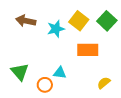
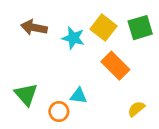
green square: (107, 21) -> (140, 28), turned 30
cyan star: (56, 29) -> (73, 38), turned 30
orange rectangle: (88, 50) -> (115, 66), turned 45

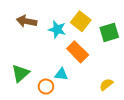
green square: (140, 28) -> (109, 32), moved
orange rectangle: (115, 66) -> (78, 52), moved
green triangle: (26, 94) -> (20, 73), turned 30

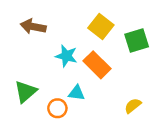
cyan star: (57, 29) -> (66, 56), moved

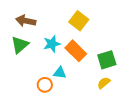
green square: (137, 41) -> (107, 60), moved
cyan star: (66, 56) -> (52, 44), turned -30
green triangle: (25, 92) -> (20, 45), moved

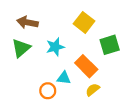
orange rectangle: (76, 51) -> (86, 66), moved
green square: (107, 60) -> (110, 45), moved
yellow semicircle: (104, 83) -> (93, 90), moved

